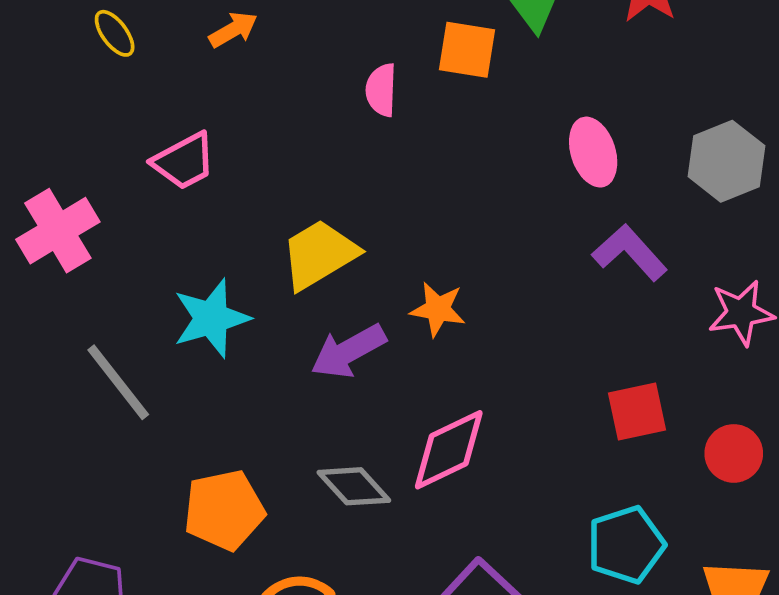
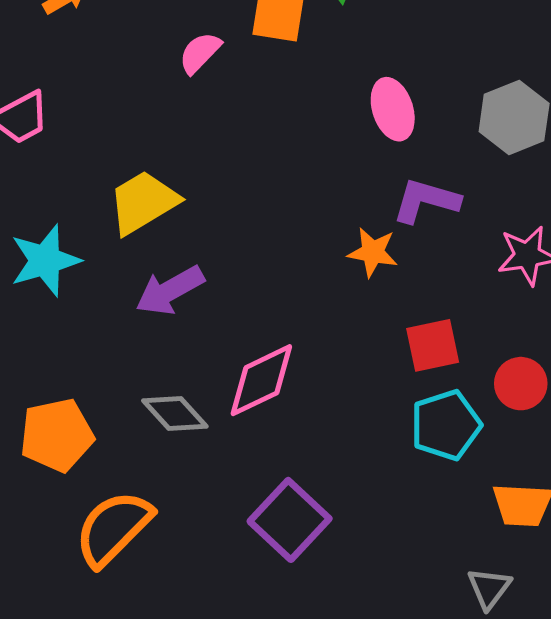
pink semicircle: (381, 90) -> (200, 53), turned 42
purple L-shape: (630, 253) -> (426, 201), turned -32
orange star: (438, 309) -> (373, 252), moved
cyan pentagon: (626, 545) -> (446, 425), moved

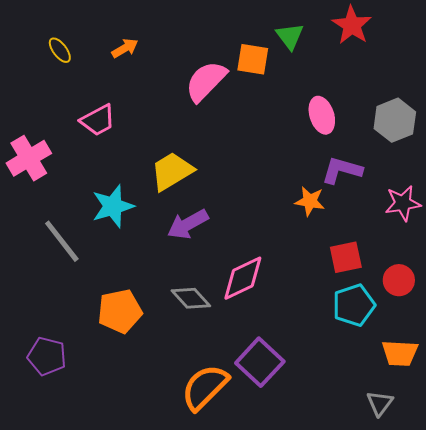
pink semicircle: (200, 53) -> (206, 81), size x1.6
orange semicircle: (113, 528) -> (205, 387), moved

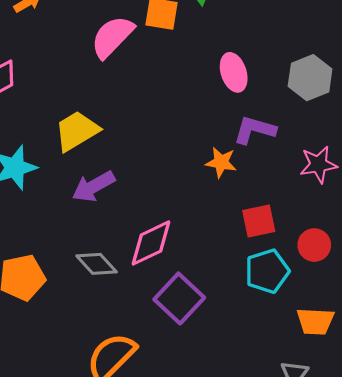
purple square: (260, 362) -> (179, 298), moved

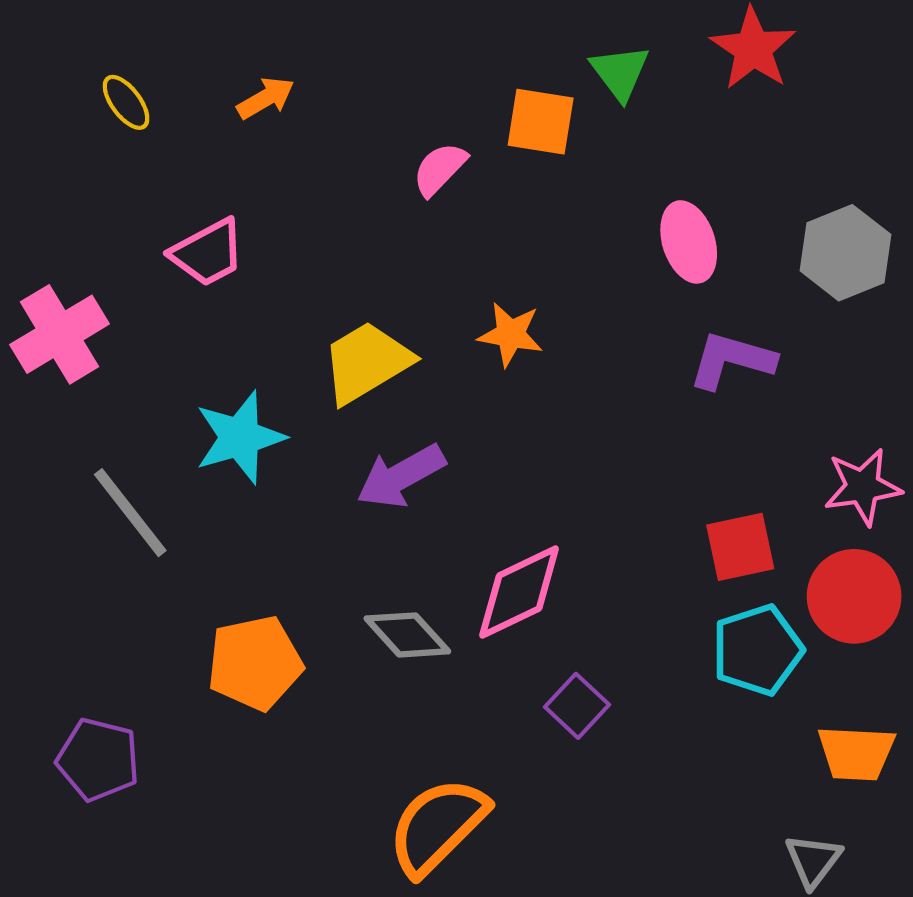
pink semicircle: (112, 37) -> (440, 169), size x0.6
orange star: (221, 162) -> (510, 334), moved
pink star: (318, 164) -> (863, 487), moved
red circle: (314, 245) -> (854, 596), size x1.4
purple square: (179, 298) -> (577, 706), size x0.6

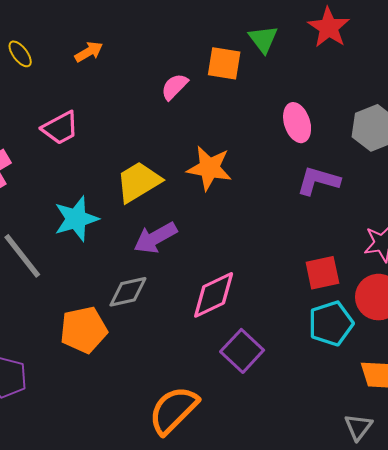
orange star: (510, 334) -> (209, 168), size x1.4
gray diamond: (407, 635) -> (128, 292), moved, turned -60
purple square: (577, 706) -> (242, 351), size x1.4

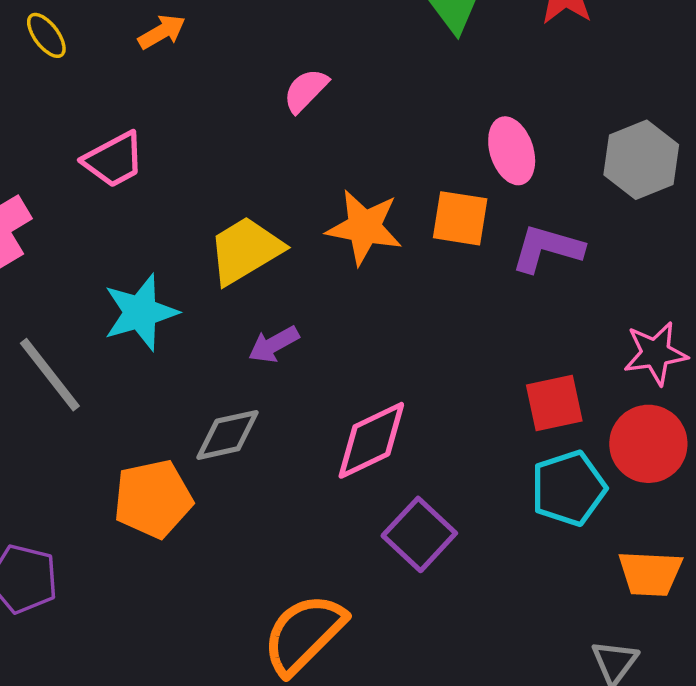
orange square: (224, 63) -> (460, 218), moved
purple arrow: (155, 238) -> (274, 344), size x0.7

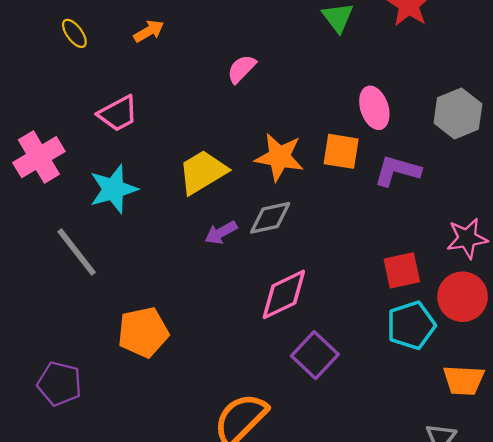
cyan star: (140, 312) -> (113, 189), moved
gray diamond: (228, 435) -> (270, 218), moved

